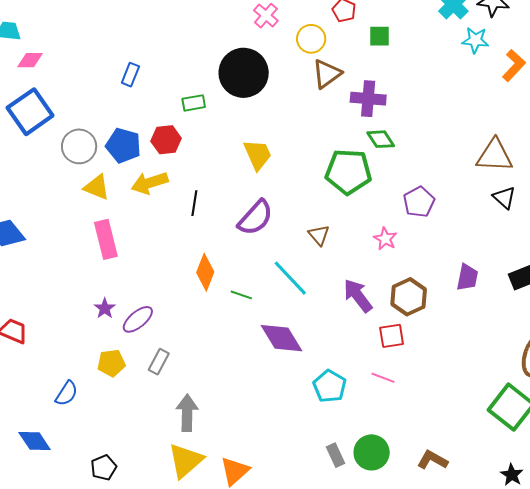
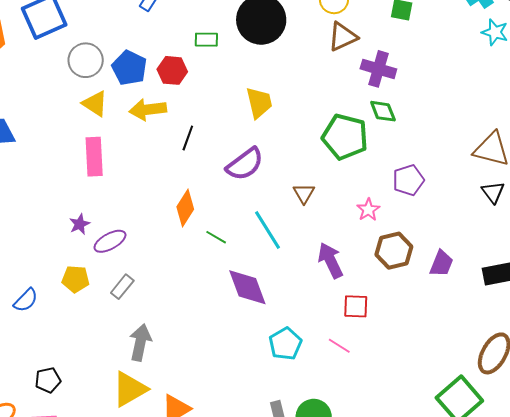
brown hexagon: (409, 297) -> (394, 251), moved

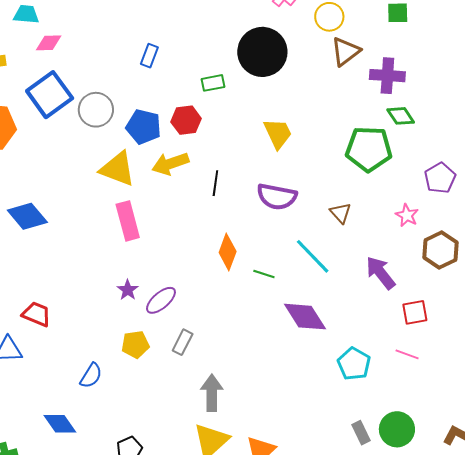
gray circle: (86, 60) -> (96, 110), moved
yellow triangle: (95, 104) -> (117, 169), size x1.4
purple semicircle: (245, 164) -> (277, 197), turned 60

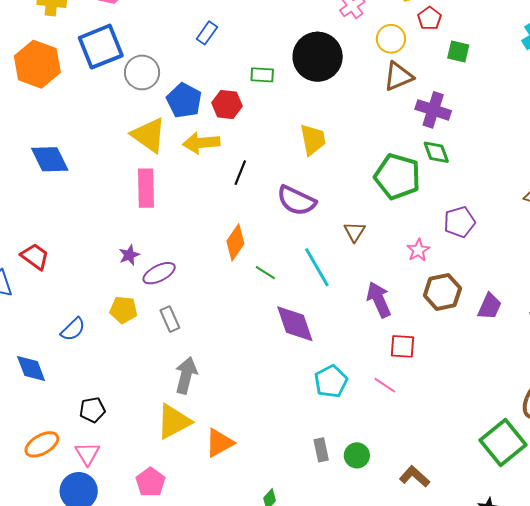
gray rectangle: (183, 342) -> (170, 319), turned -65
green circle: (397, 429) -> (357, 455), size x0.7

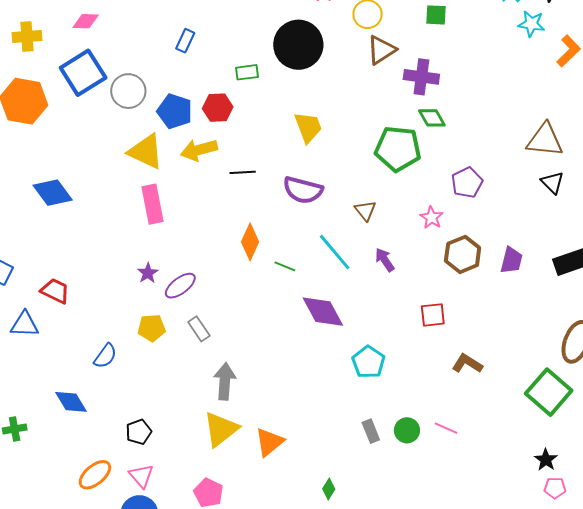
black line: (240, 173) -> (243, 172), turned 75
purple arrow: (379, 300) -> (385, 260), moved, size x0.7
pink line: (385, 385) -> (446, 428), moved
brown L-shape: (415, 476) -> (467, 364), moved

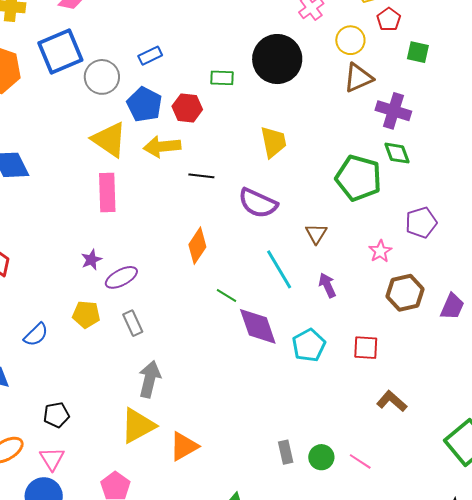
blue rectangle: (185, 41) -> (150, 56), moved, turned 30
green line: (285, 266) -> (227, 295), moved
cyan pentagon: (368, 362) -> (309, 345), moved

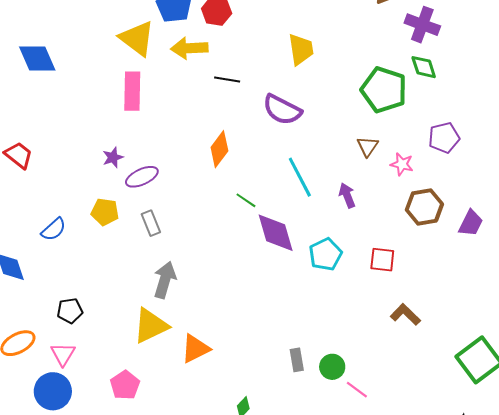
brown triangle: (316, 234) -> (368, 146), moved
pink star: (380, 251) -> (402, 164), turned -30
pink line: (360, 461) -> (357, 390), moved

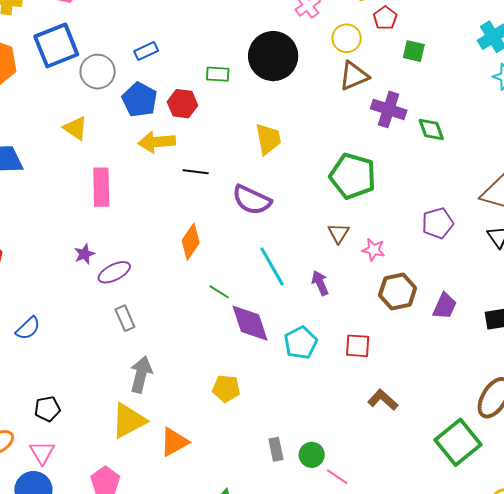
yellow triangle: (137, 38) -> (75, 128), moved, size x0.7
green diamond: (424, 67) -> (431, 130), moved
purple pentagon: (444, 138) -> (438, 223), moved
yellow pentagon: (105, 212) -> (226, 389), moved

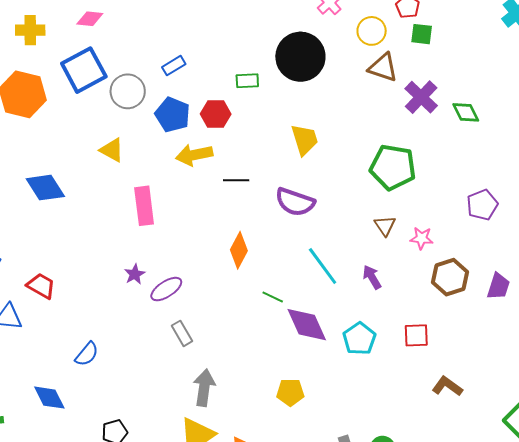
green square: (414, 51) -> (422, 34), moved
brown triangle: (354, 76) -> (383, 68), turned 48
purple cross: (389, 109) -> (421, 97), turned 32

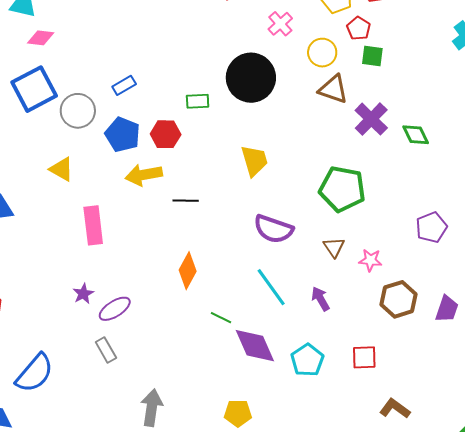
purple semicircle: (295, 202) -> (273, 229), moved
gray rectangle: (182, 333) -> (106, 350), moved
blue semicircle: (87, 354) -> (35, 373), size x1.6

